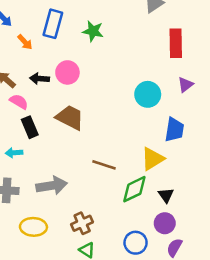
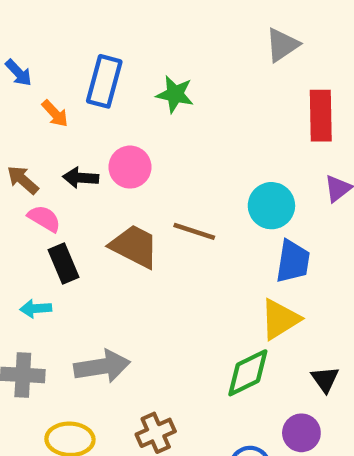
blue trapezoid: (174, 130) -> (293, 261), moved
brown line: (104, 165) -> (194, 231), moved
black triangle: (166, 195) -> (325, 379), moved

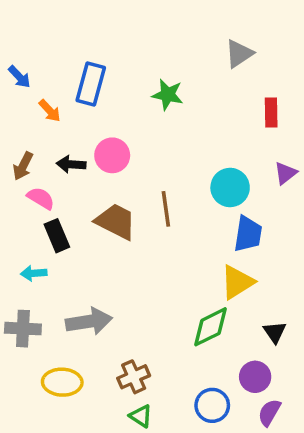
green star: (175, 94) -> (168, 95), moved
red rectangle: (321, 116) -> (271, 113), size x0.7
brown arrow: (23, 180) -> (23, 166), turned -104
brown line: (194, 231) -> (166, 209), turned 64

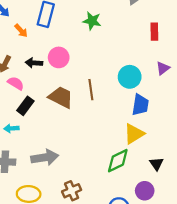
black rectangle: (57, 236) -> (25, 106), turned 60

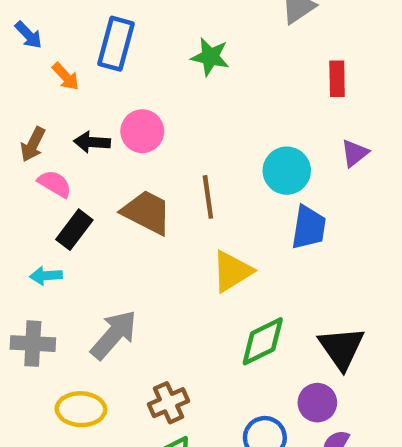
yellow triangle: (134, 134) -> (232, 271), moved
gray arrow: (45, 157) -> (114, 335), turned -40
black triangle: (156, 164) -> (341, 348), size x1.6

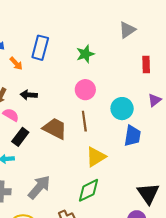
green star: (210, 57) -> (85, 54), turned -30
pink circle: (142, 131) -> (85, 90), moved
green diamond: (263, 341) -> (88, 190), moved

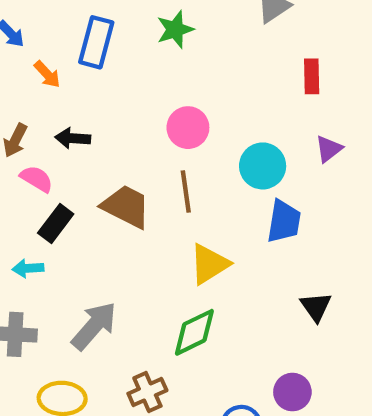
green star: (85, 54) -> (175, 29), moved
black triangle: (148, 193) -> (316, 307), moved, size x0.7

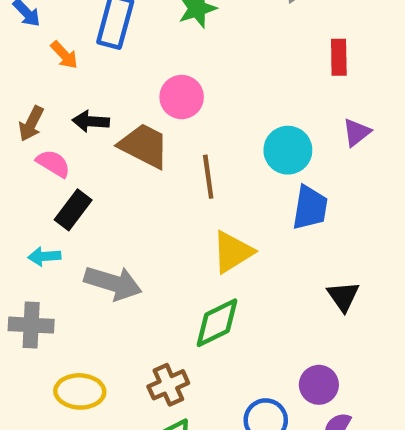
pink circle: (188, 128) -> (182, 97), moved
brown trapezoid: (126, 206) -> (144, 146), moved
gray arrow: (94, 326) -> (113, 283), moved, turned 66

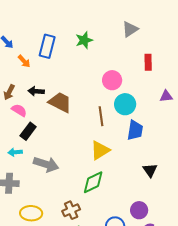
pink circle: (182, 97) -> (112, 80), moved
purple triangle: (357, 132) -> (166, 96), moved, turned 32
brown line: (208, 177) -> (101, 116), moved

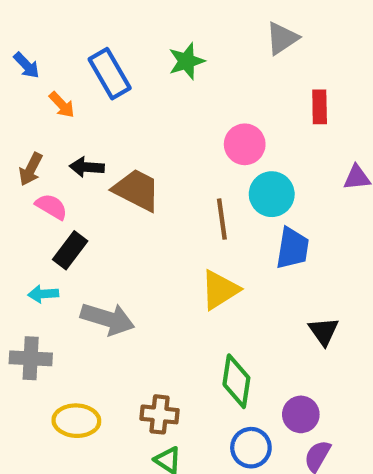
blue rectangle: (47, 46) -> (110, 74), turned -45
green diamond: (93, 182) -> (236, 381), moved, turned -55
brown cross: (71, 210) -> (160, 414), turned 30

